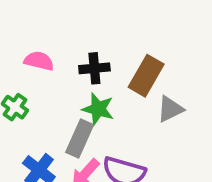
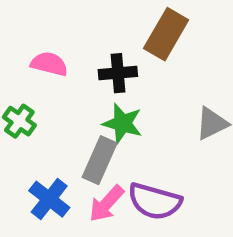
brown rectangle: (146, 76) -> (166, 34), moved

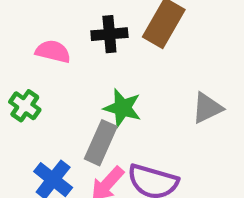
black cross: (118, 73) -> (109, 34), moved

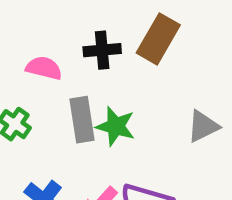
gray rectangle: (101, 143) -> (82, 120), moved, turned -33

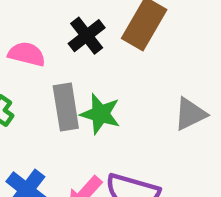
black cross: (102, 50) -> (87, 36), turned -33

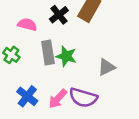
gray triangle: (190, 114) -> (106, 67), moved

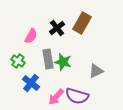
pink semicircle: (27, 25) -> (31, 36), turned 105
blue cross: (27, 96) -> (31, 83), moved

